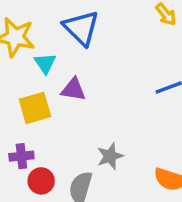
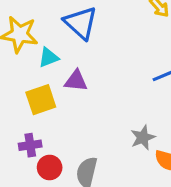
cyan triangle: (45, 63) -> (49, 58), turned 45
gray star: (110, 156) -> (143, 137), moved

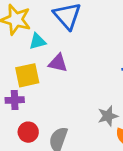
purple cross: (30, 145) -> (15, 100), moved

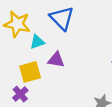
purple cross: (15, 100) -> (20, 94), turned -35

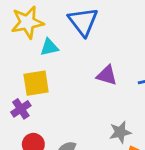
yellow star: (17, 24) -> (27, 22), turned -30
purple triangle: (56, 60) -> (107, 75), moved

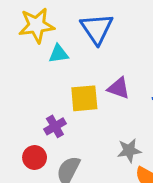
yellow square: (36, 83) -> (84, 98), moved
purple cross: (21, 109) -> (55, 126), moved

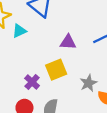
yellow square: (84, 98) -> (56, 70), moved

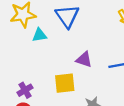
purple cross: (32, 82) -> (25, 90), moved

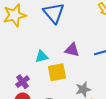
cyan triangle: (39, 35) -> (42, 56), moved

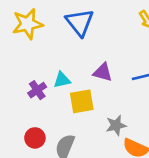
purple cross: (23, 82) -> (37, 90), moved

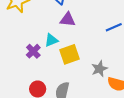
purple triangle: (103, 72) -> (68, 20), moved

